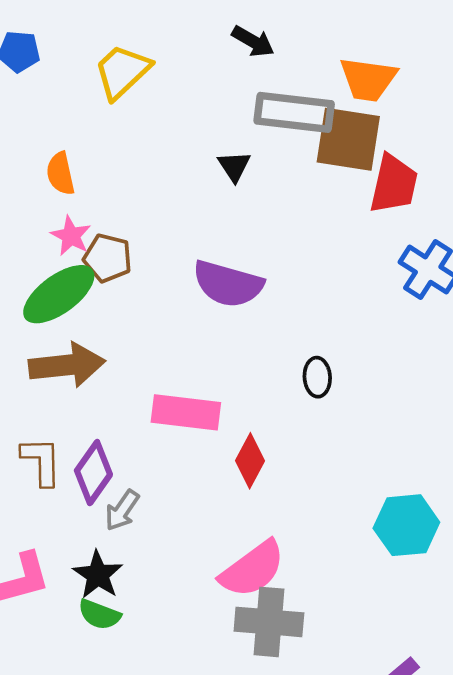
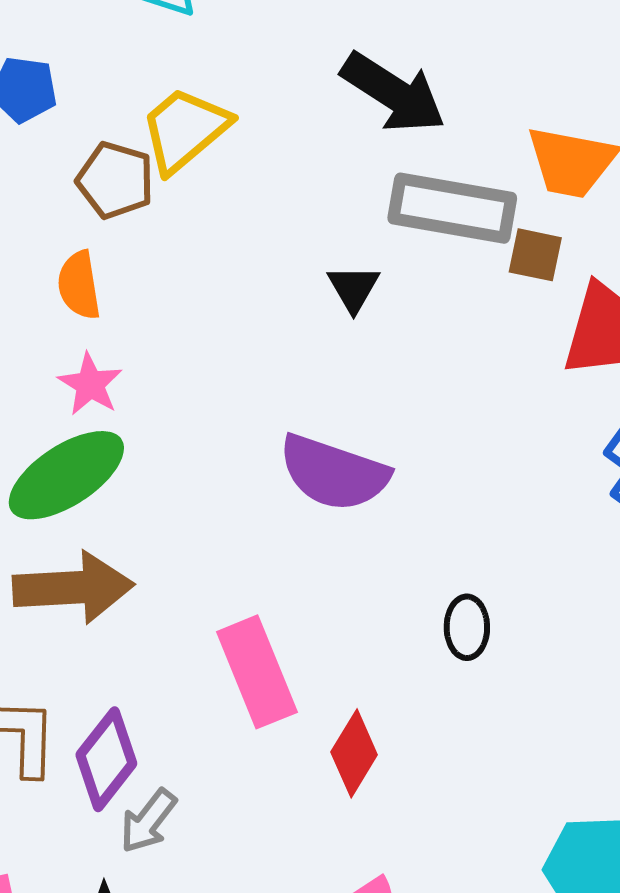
black arrow: (253, 41) -> (393, 93), size x1.6
brown square: (348, 139) -> (535, 255), size x0.5
brown pentagon: (108, 258) -> (115, 180), moved
pink rectangle: (186, 412) -> (257, 672), turned 58

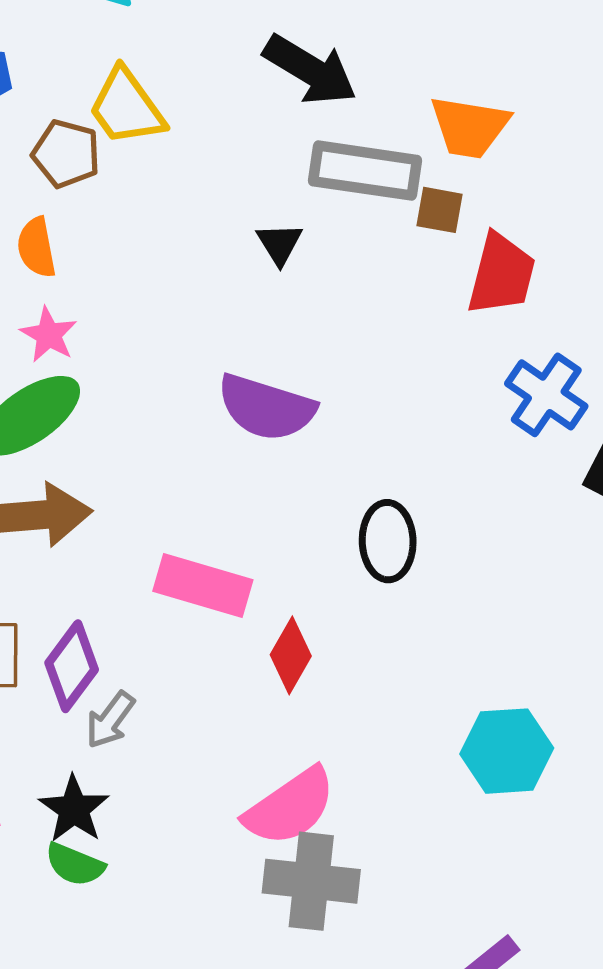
yellow trapezoid: (185, 130) -> (126, 107), turned -84
black ellipse: (467, 627) -> (388, 541), size x1.4
pink rectangle: (257, 672) -> (203, 585), turned -50

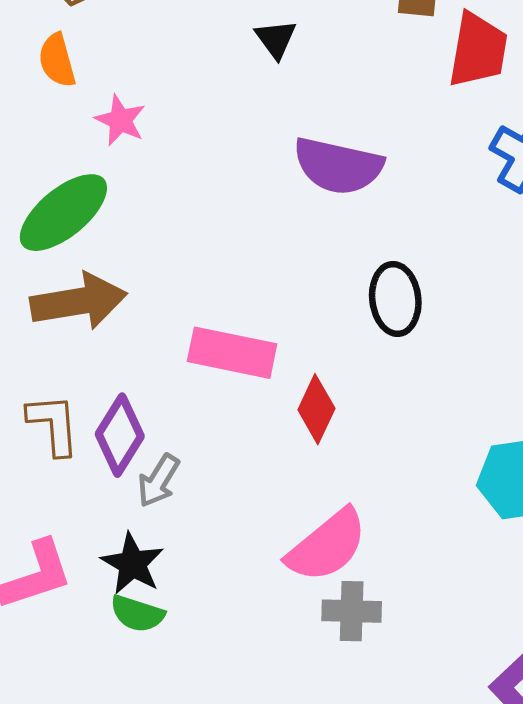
pink star: (49, 335) -> (120, 120), moved
purple semicircle: (266, 408) -> (338, 166), moved
gray cross: (311, 881) -> (352, 611), size x0.7

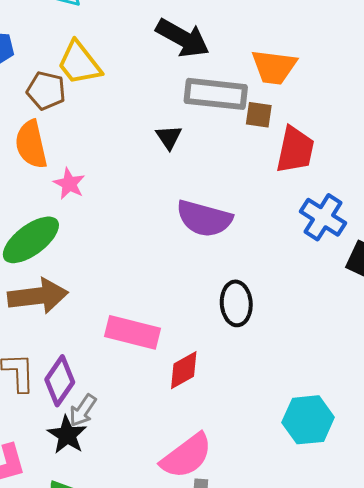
orange semicircle: (57, 60) -> (31, 144), size x1.4
red diamond: (316, 409) -> (184, 370), turned 33
black star: (132, 564) -> (67, 435), moved

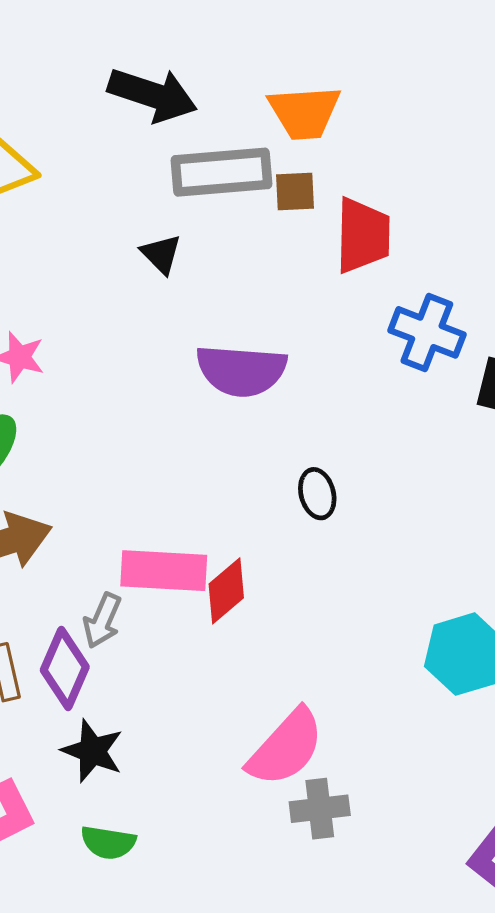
black ellipse: (236, 303) -> (317, 494), size x0.7
red diamond: (184, 370) -> (226, 591), moved
gray arrow: (83, 410) -> (102, 621), moved

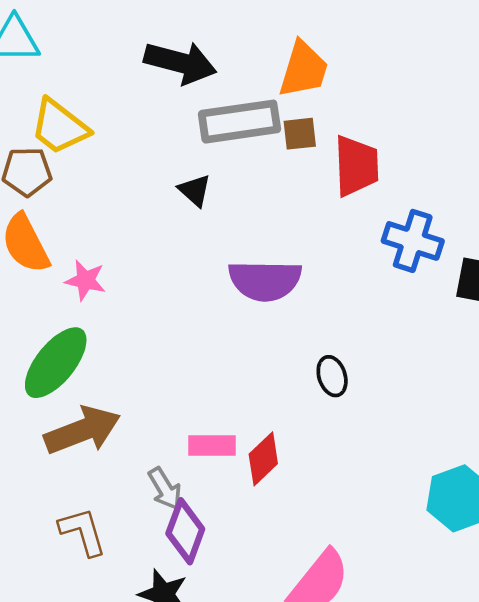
orange trapezoid: (304, 112) -> (303, 69), turned -66
pink rectangle: (164, 571) -> (212, 445), size x0.7
gray arrow: (102, 621) -> (165, 489), turned -51
purple diamond: (65, 668) -> (185, 531), moved

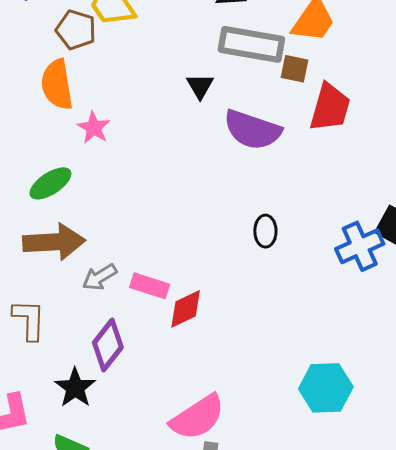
blue cross: (413, 241) -> (360, 246), moved, turned 30
purple semicircle: (265, 280) -> (252, 130), moved
green ellipse: (56, 363) -> (50, 183), size x0.7
black ellipse: (332, 376) -> (265, 231), moved
gray arrow: (165, 489) -> (100, 277), moved, turned 72

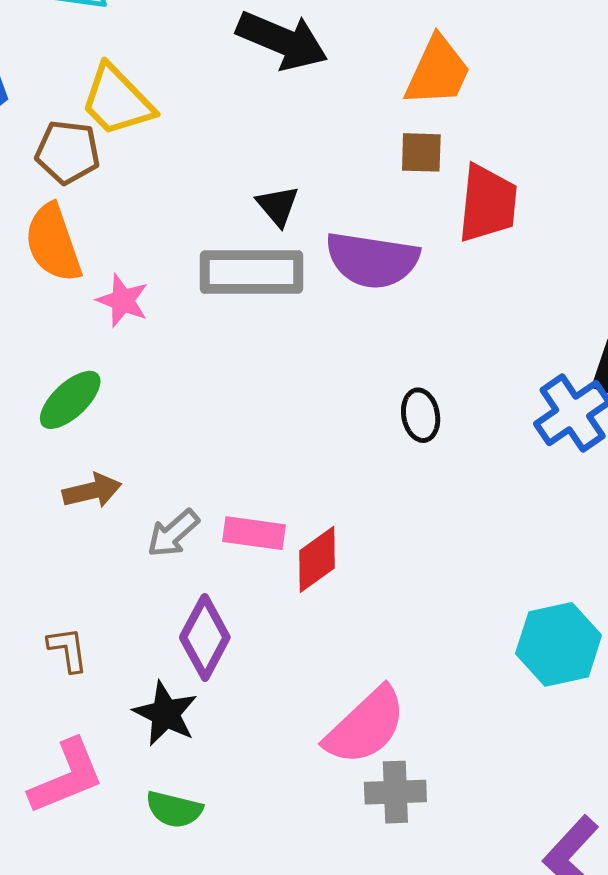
gray rectangle: (251, 44) -> (252, 272), moved
brown arrow: (54, 242) -> (92, 491), size x0.6
brown L-shape: (29, 320) -> (68, 649), moved, size x0.7

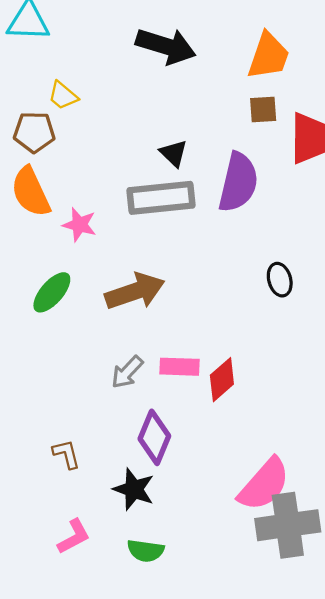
yellow trapezoid: (117, 101) -> (63, 96), size x0.6
purple semicircle: (372, 260) -> (238, 182), turned -80
brown arrow: (92, 491) -> (135, 291), moved, size x1.6
pink L-shape: (67, 777) -> (74, 537), size x0.7
gray cross: (395, 792) -> (288, 525), size x1.6

